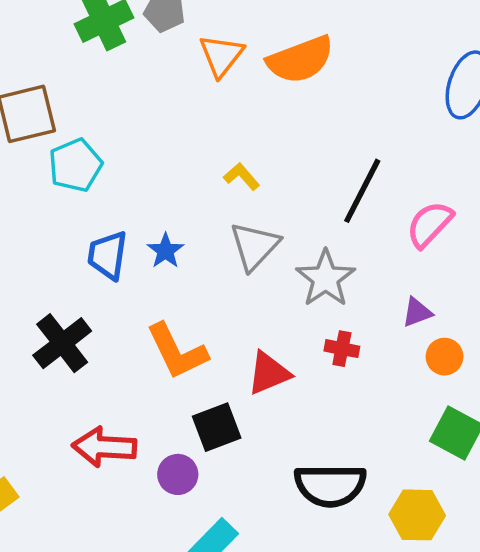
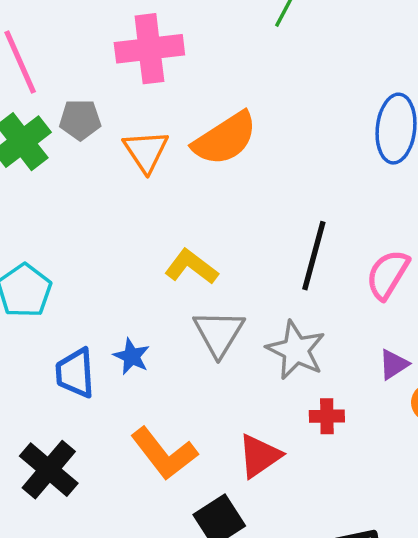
yellow L-shape: (242, 176) -> (191, 267), size x1.4

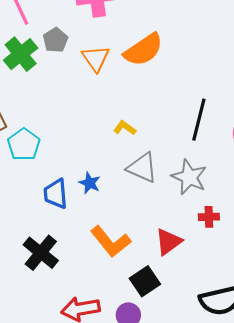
gray pentagon: (80, 120) -> (55, 40), turned -30
yellow L-shape: (191, 267) -> (125, 128), size x0.7
gray triangle: (219, 333) -> (142, 168), turned -36

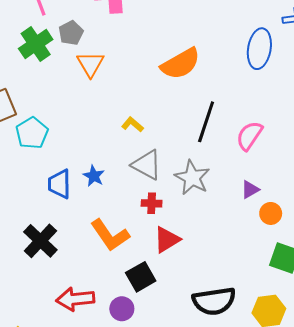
orange semicircle: (143, 50) -> (181, 64), moved
orange triangle: (96, 58) -> (90, 64), moved
red cross: (209, 217) -> (152, 203), moved

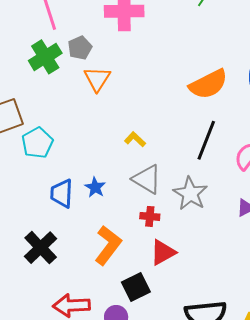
orange semicircle: (181, 64) -> (208, 84), moved
orange L-shape: (110, 235) -> (108, 245), turned -111

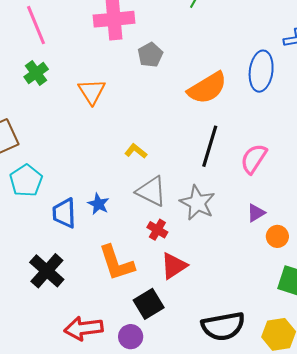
gray pentagon: (80, 48) -> (150, 55), moved
green cross: (45, 57) -> (36, 73), size x0.7
cyan pentagon: (37, 143) -> (26, 181), moved
red cross: (150, 216) -> (157, 230), turned 30
orange L-shape: (108, 245) -> (116, 263), turned 129

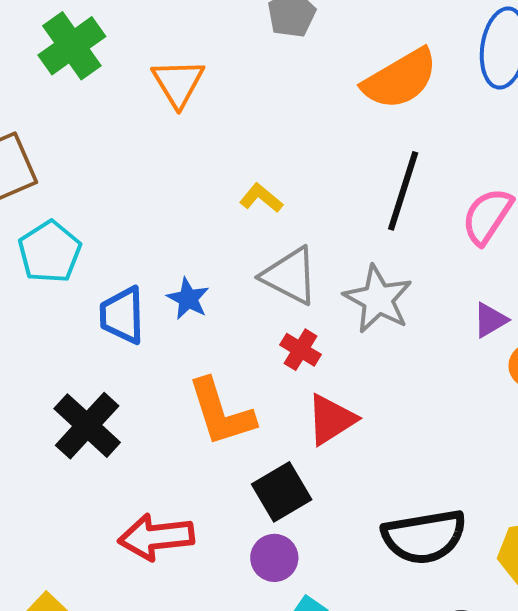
green cross: (36, 73) -> (72, 46), size x1.4
purple circle: (131, 337) -> (274, 558), moved

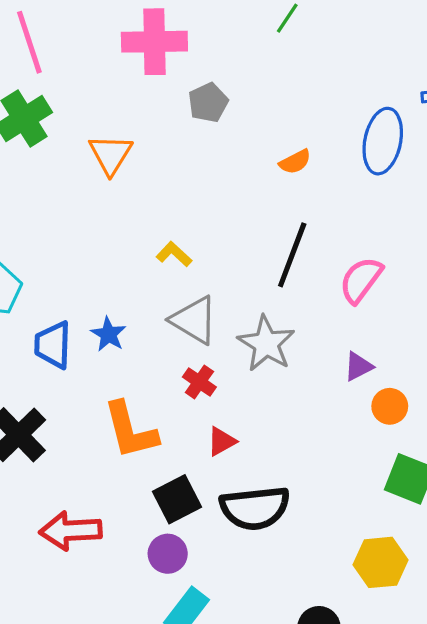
orange semicircle: (400, 79) -> (295, 162), size x0.5
red triangle: (331, 419) -> (221, 441), size x0.7
black semicircle: (424, 537) -> (255, 508), moved

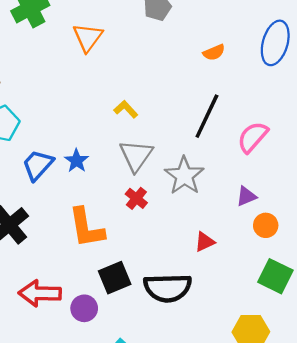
gray triangle: (194, 320) -> (136, 156), turned 30
blue trapezoid: (53, 345) -> (38, 165), turned 36
red triangle: (221, 441) -> (205, 242), moved
purple circle: (168, 554) -> (84, 308), moved

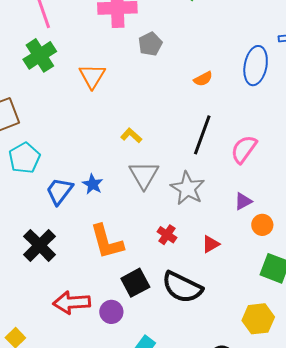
red cross: (136, 198) -> (167, 235), moved
black semicircle: (168, 288) -> (182, 287), turned 33

